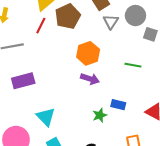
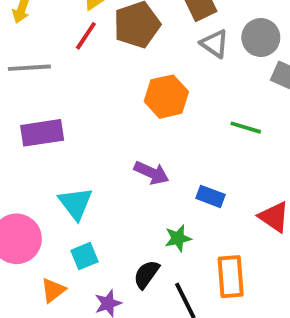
gray triangle: (111, 22) -> (215, 44), turned -35
purple arrow: (90, 79) -> (152, 173), moved
green star: (100, 115) -> (178, 238), moved

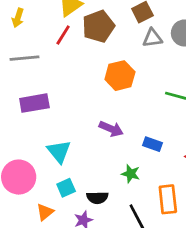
gray triangle: (215, 44) -> (152, 38), turned -40
green star: (178, 238) -> (131, 174), turned 30
black semicircle: (146, 274) -> (97, 198), moved, turned -125

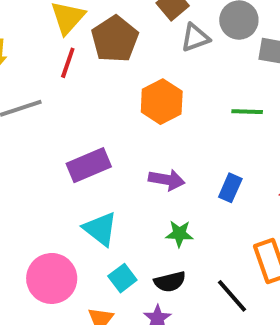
purple rectangle: (34, 103) -> (89, 165), moved
blue rectangle: (152, 144) -> (230, 188), turned -72
green star: (131, 174) -> (179, 234), moved

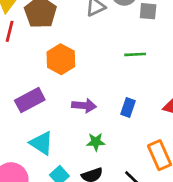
orange hexagon: (162, 102) -> (61, 59), moved

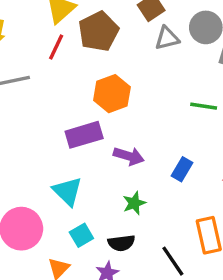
purple rectangle: (30, 100) -> (84, 135), moved
green star: (96, 142) -> (134, 203), turned -30

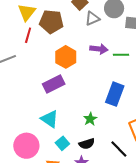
brown pentagon: (99, 31) -> (51, 22), turned -30
purple arrow: (129, 156) -> (99, 49), moved
blue rectangle: (182, 169) -> (115, 94), size x1.6

